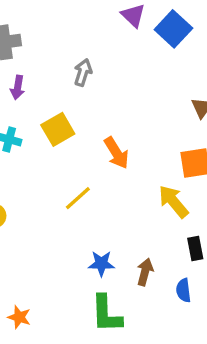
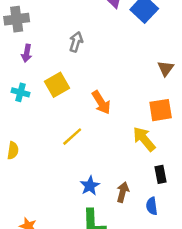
blue star: (101, 264) -> (90, 186), turned -30

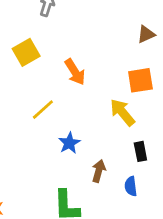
brown triangle: (166, 68) -> (146, 34), turned 30
blue star: (90, 186) -> (69, 143), moved

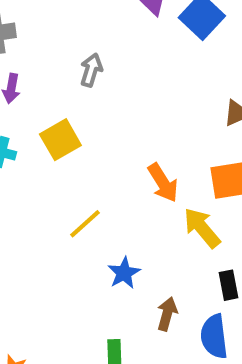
orange arrow: (75, 72) -> (163, 183), moved
blue semicircle: (131, 186) -> (214, 336), size x1.5

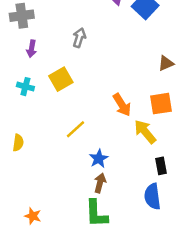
brown arrow: (167, 314) -> (100, 183), moved

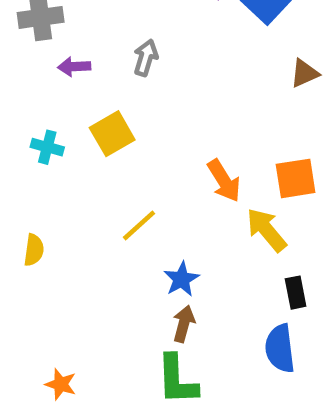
purple arrow: (32, 49) -> (74, 67), moved, turned 77
brown triangle: (166, 63) -> (305, 73), moved

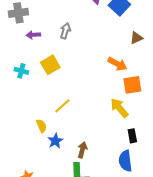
orange arrow: (224, 181) -> (117, 64), moved, turned -30
yellow semicircle: (34, 250) -> (41, 126), moved, turned -32
blue star: (181, 279) -> (55, 141), moved

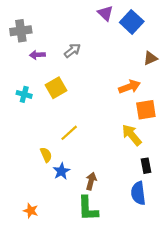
gray arrow: (65, 31) -> (72, 50), turned 35
orange arrow: (117, 64) -> (130, 87), turned -48

